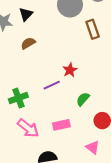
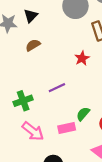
red star: (70, 70) -> (82, 58), moved
green semicircle: (83, 99) -> (83, 114), moved

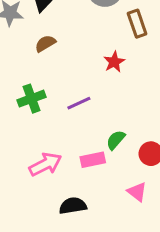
green cross: (23, 101) -> (32, 99), moved
pink arrow: (33, 131) -> (45, 164), turned -65

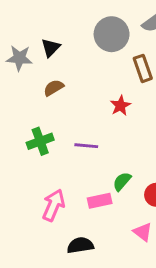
purple line: (79, 103) -> (86, 146), turned 30
pink arrow: (45, 164) -> (54, 205), turned -40

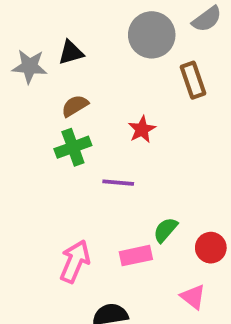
black triangle: (51, 48) -> (71, 53), turned 30
red star: (120, 106) -> (142, 129), moved
green cross: (40, 141) -> (73, 147), moved

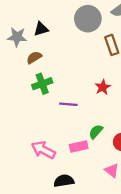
brown semicircle: (75, 106) -> (34, 57), moved
red star: (142, 129) -> (103, 87), moved
pink arrow: (75, 261) -> (43, 150), turned -85

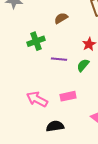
brown semicircle: (34, 57) -> (61, 18), moved
green semicircle: (96, 132) -> (83, 65), moved

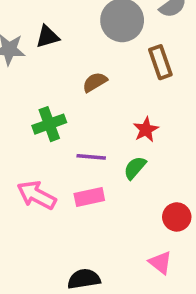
pink rectangle: (68, 96) -> (89, 197), moved
pink arrow: (37, 99) -> (37, 195), moved

